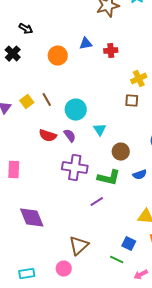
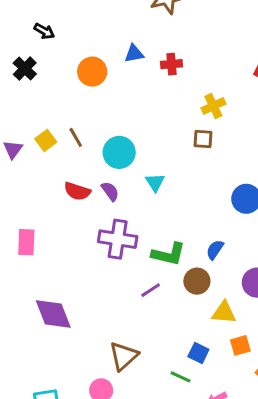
brown circle: (121, 152) -> (197, 281), moved
blue semicircle: (140, 175) -> (215, 250), turned 144

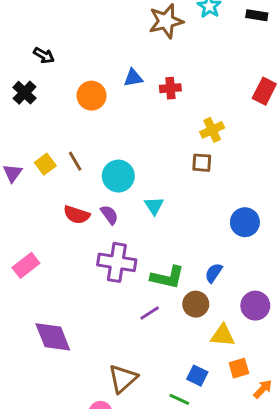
pink rectangle: (26, 242) -> (26, 265), turned 50

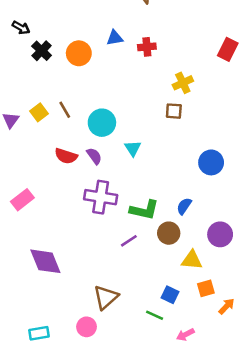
black arrow: (44, 55) -> (21, 28), moved
black cross: (24, 93) -> (42, 51), moved

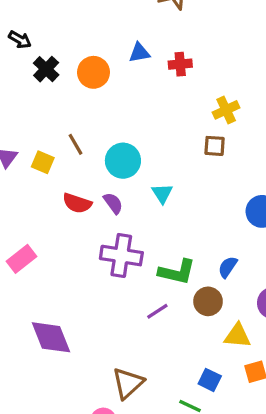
yellow square: (39, 112) -> (43, 162), moved, turned -30

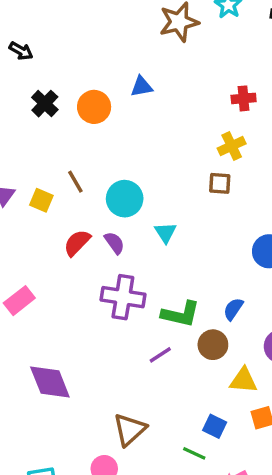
black arrow: (20, 40) -> (21, 51), moved
red cross: (180, 64) -> (244, 98), moved
red semicircle: (77, 203) -> (77, 243), turned 116

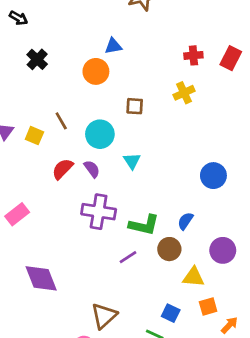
orange circle: (94, 107) -> (96, 71), moved
brown square: (220, 183) -> (135, 106), moved

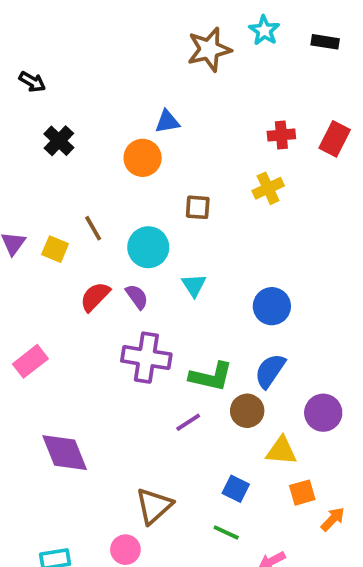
blue circle: (213, 176) -> (272, 306), moved
blue semicircle: (185, 221) -> (270, 371), size x1.4
blue square: (171, 313) -> (236, 489), moved

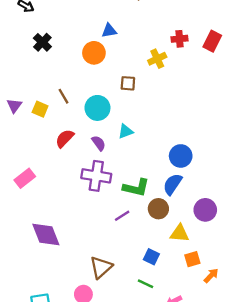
yellow cross: (268, 188) -> (157, 59), moved
cyan triangle: (194, 285) -> (126, 131), turned 42
purple semicircle: (137, 297) -> (99, 143), moved
blue circle: (272, 306) -> (181, 156), moved

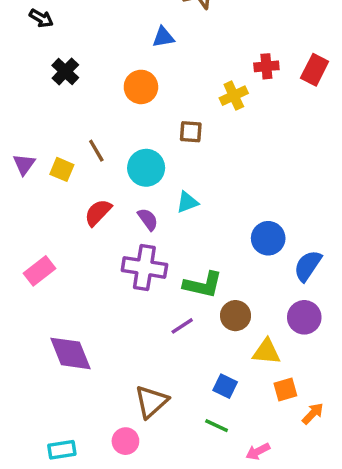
blue triangle: (109, 31) -> (163, 37), moved
blue semicircle: (172, 184) -> (308, 266), moved

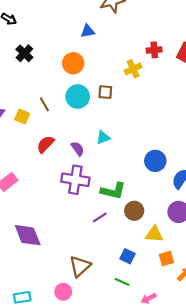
cyan circle: (146, 168) -> (78, 97), moved

